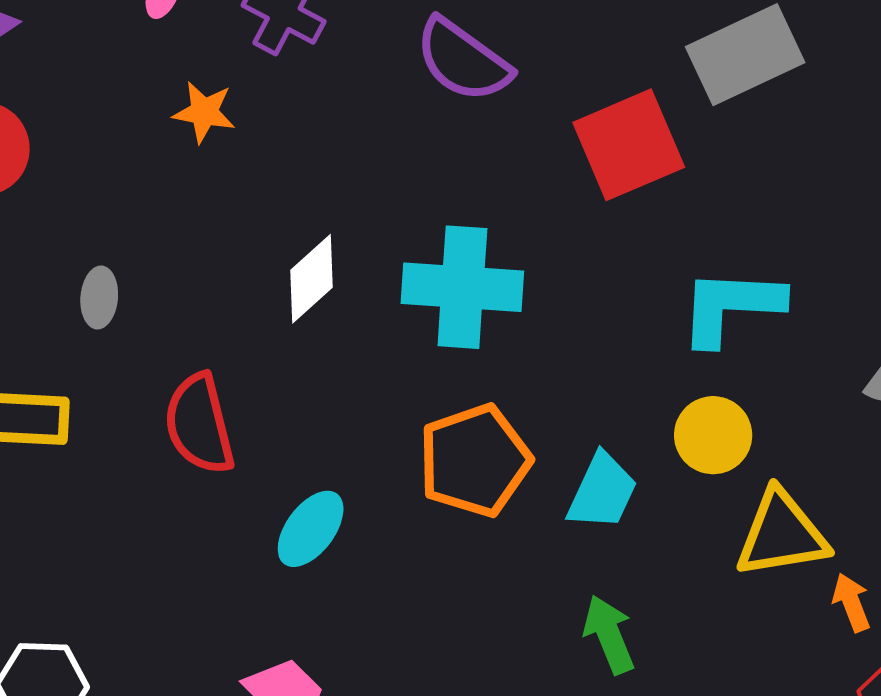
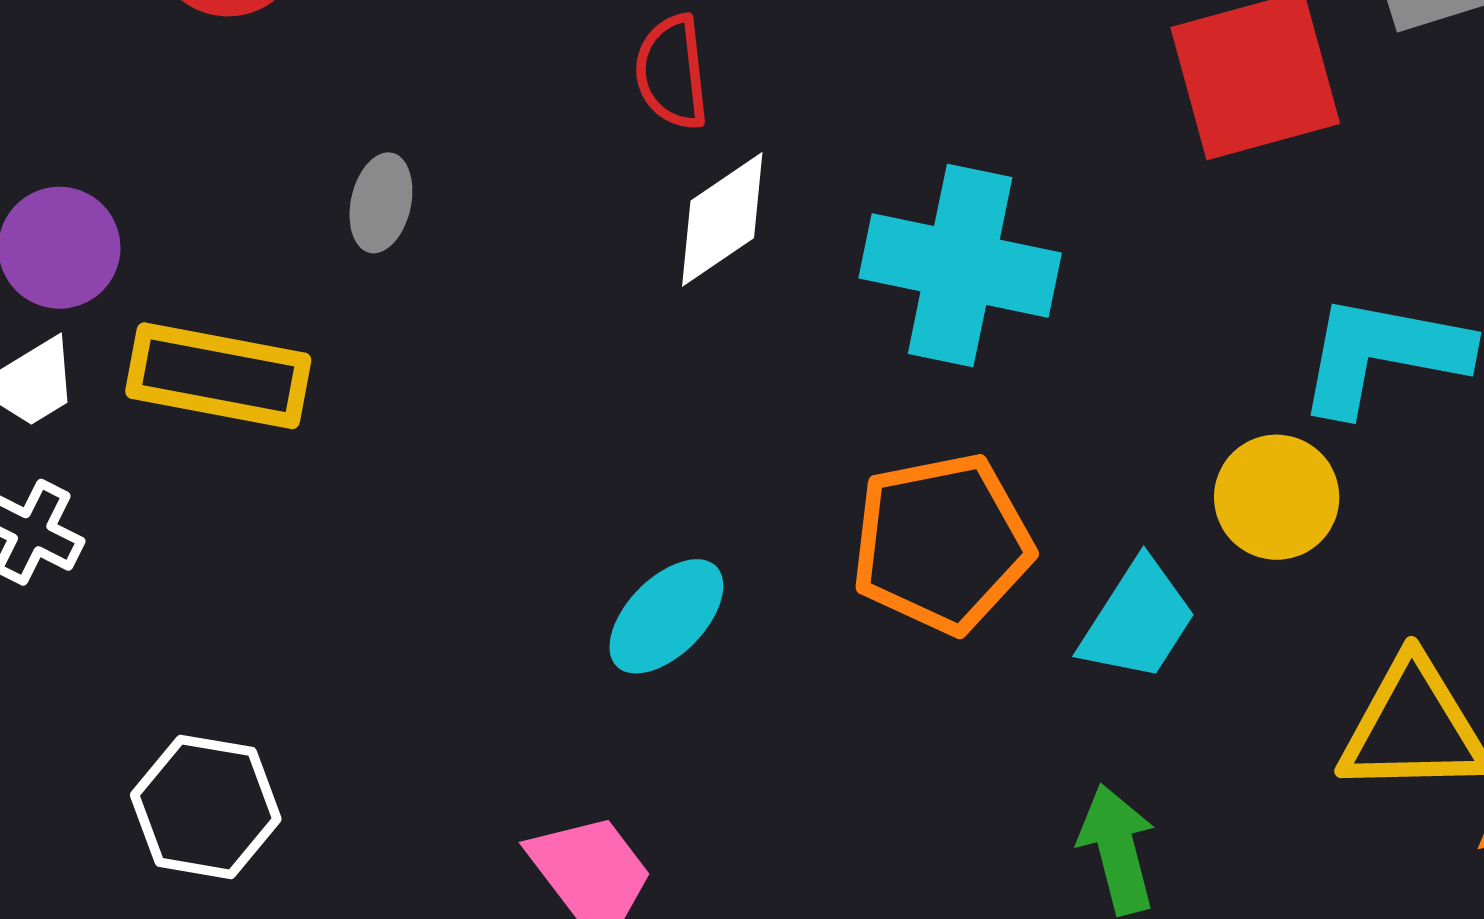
red semicircle: (199, 424) -> (672, 72), moved, size x0.7
yellow circle: (713, 435) -> (1277, 497), moved

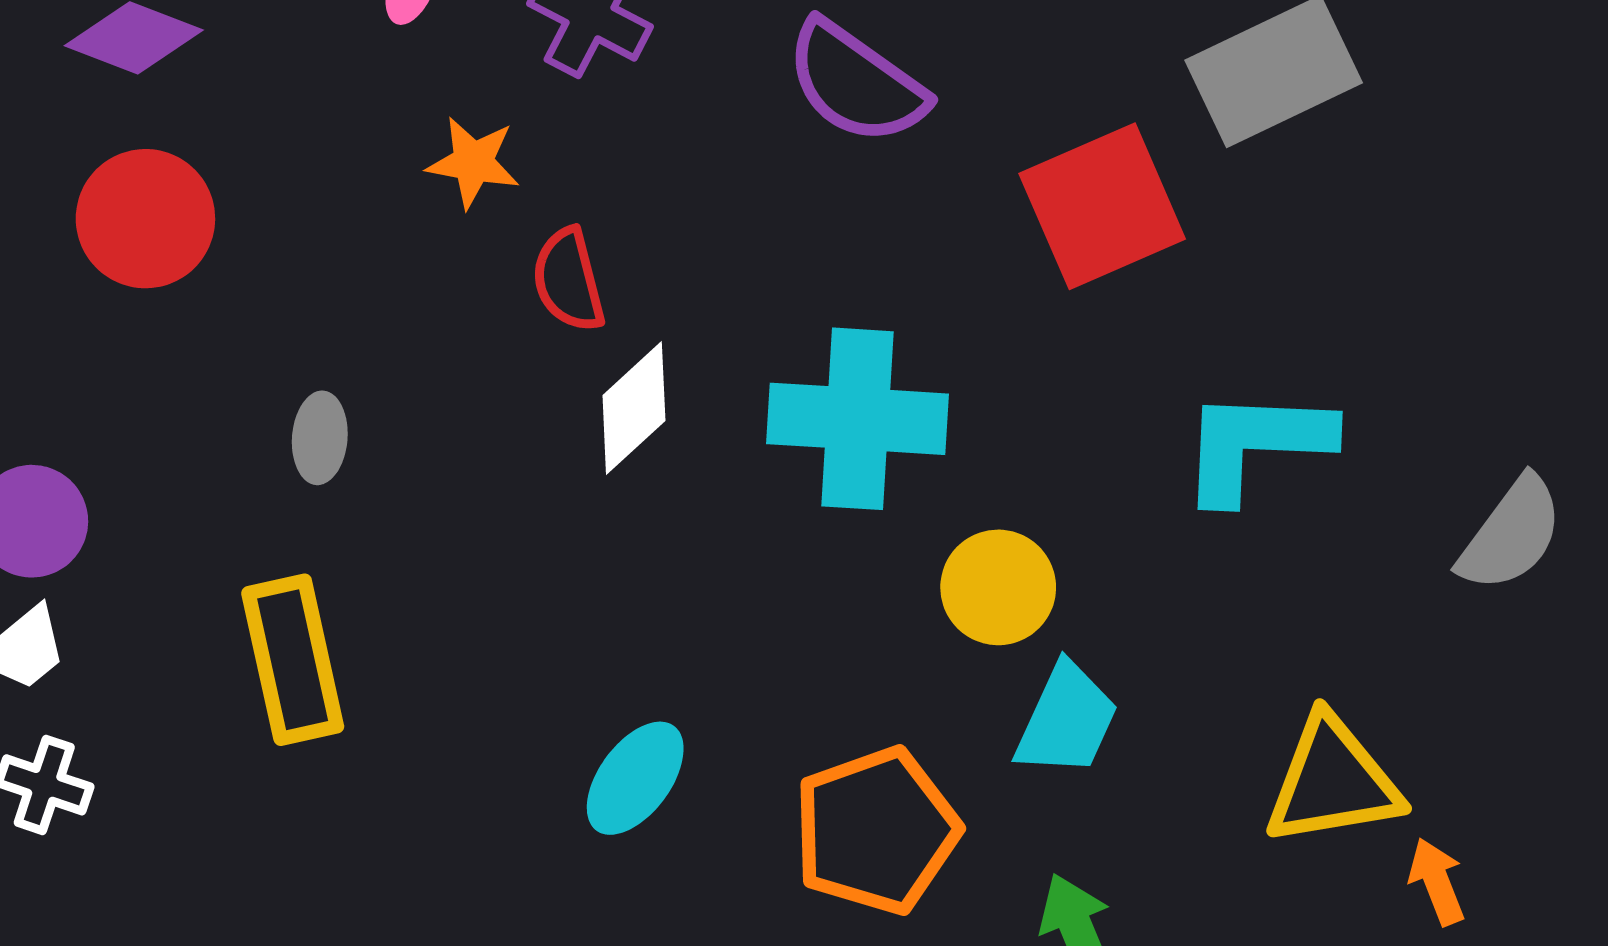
yellow rectangle: (218, 376) -> (293, 660), moved, turned 75
yellow circle: (1277, 497) -> (998, 587), moved
orange pentagon: (942, 543) -> (876, 831), moved

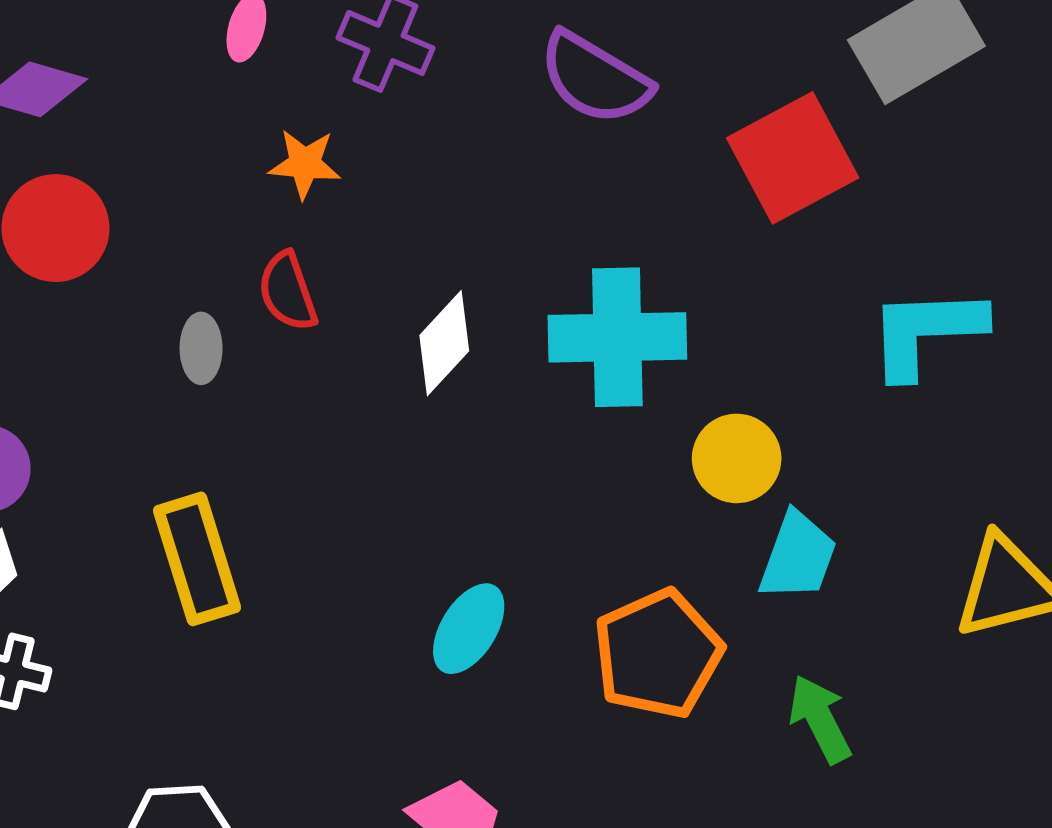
red semicircle: (568, 280) -> (288, 291), moved
gray ellipse: (320, 438) -> (201, 348), moved

